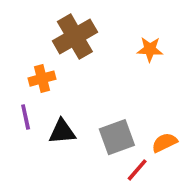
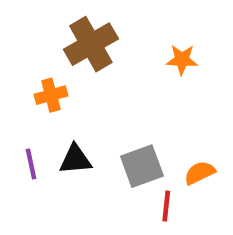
purple line: (26, 117) -> (31, 164), moved
red line: (137, 170) -> (166, 206), turned -35

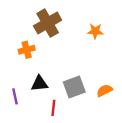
purple line: (31, 164) -> (15, 96), moved
red line: (166, 206) -> (53, 108), moved

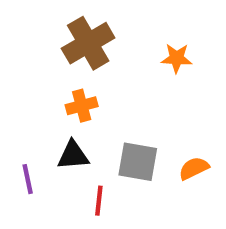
orange cross: (27, 50) -> (82, 106), moved
gray square: (74, 87) -> (138, 162), turned 30

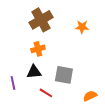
orange semicircle: (194, 168) -> (90, 96), moved
red line: (99, 201) -> (46, 93), turned -64

